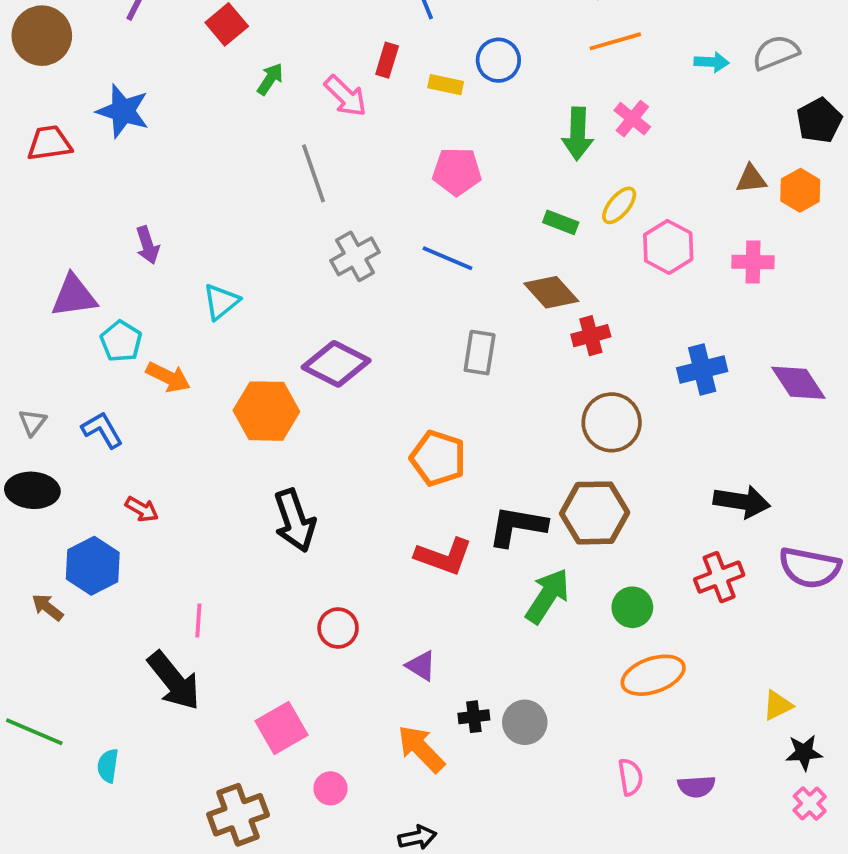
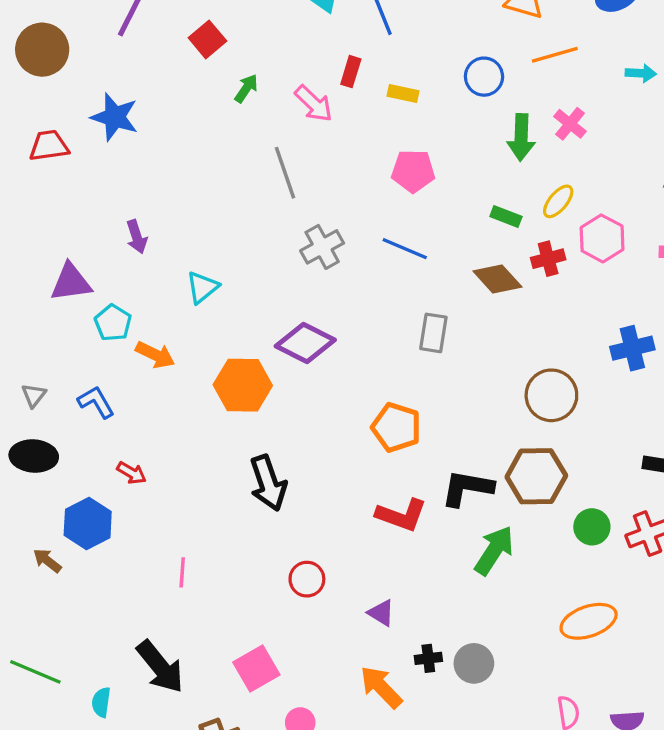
blue circle: (498, 60) -> (484, 77), moved
red cross: (591, 336) -> (548, 259), moved
green circle: (632, 607) -> (592, 527), moved
black arrow: (174, 681) -> (160, 667), moved

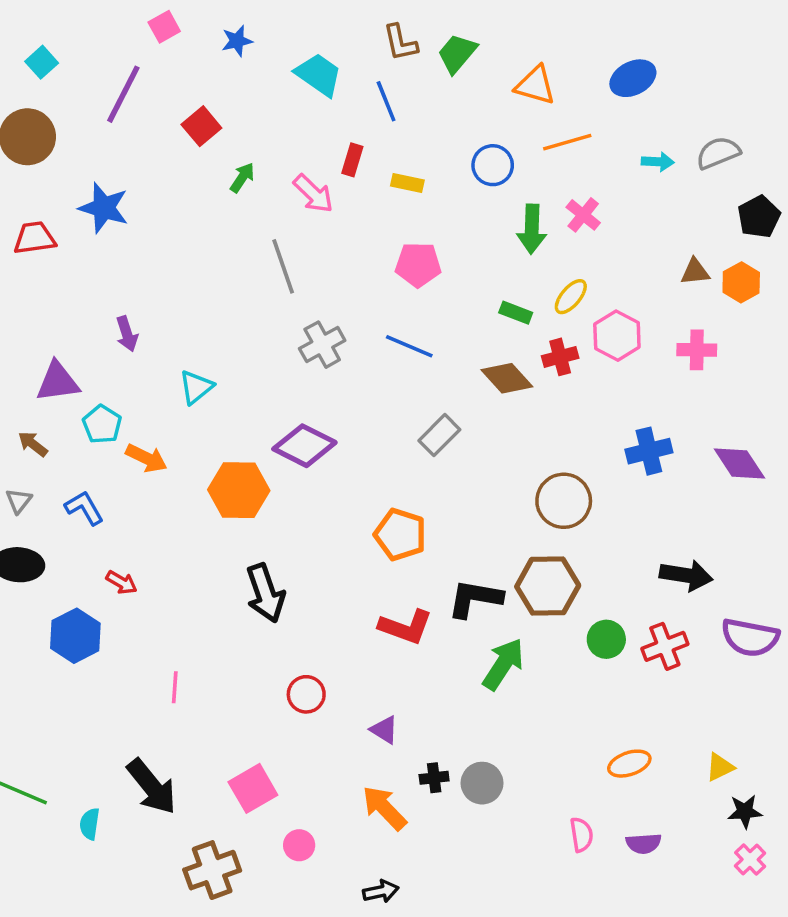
gray rectangle: (433, 333) -> (439, 435), turned 36
brown arrow: (47, 561) -> (33, 444), moved
orange ellipse: (589, 621) -> (629, 764), moved, size x0.7

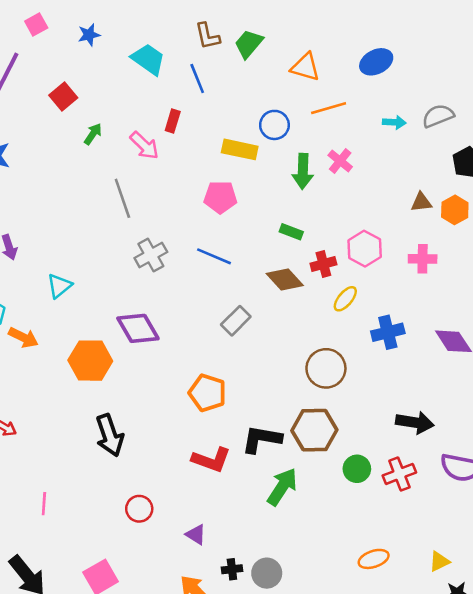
yellow rectangle: (407, 183) -> (240, 149), moved, size x1.5
yellow ellipse: (571, 297) -> (345, 299), moved
purple diamond: (304, 446) -> (138, 328), turned 33

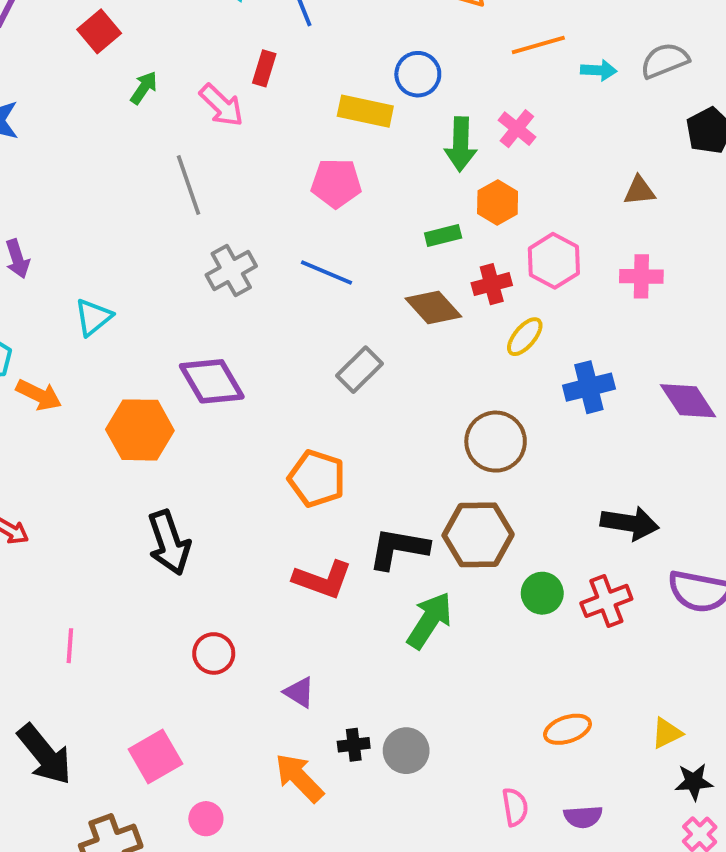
orange line: (329, 108) -> (538, 45), moved
orange hexagon: (455, 210) -> (498, 202), moved
green rectangle: (291, 232) -> (443, 236), turned -35

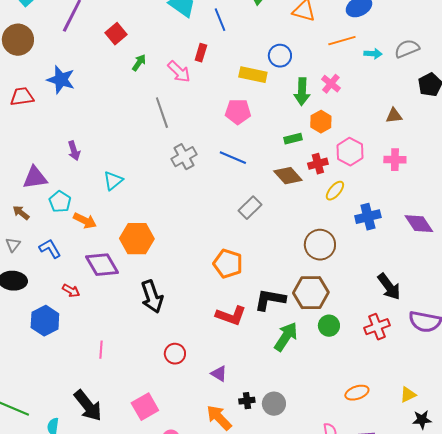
purple diamond: (212, 381) -> (102, 265), moved
black arrow: (630, 523) -> (389, 287), turned 44
green circle: (542, 593) -> (329, 326), moved

